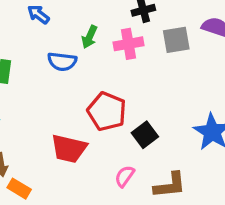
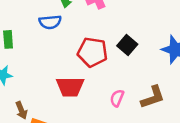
black square: (145, 135) -> (127, 45), moved

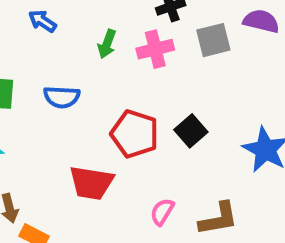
blue semicircle: (50, 22) -> (62, 97), moved

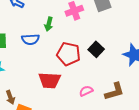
green arrow: (107, 44) -> (49, 24), moved
pink semicircle: (162, 212) -> (86, 91), turned 40

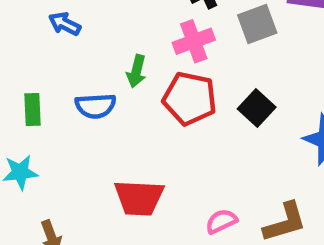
black square: (96, 49) -> (257, 108), moved
red pentagon: (68, 54) -> (190, 98), moved

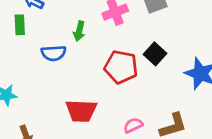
red pentagon: (190, 98) -> (121, 67), moved
green rectangle: (33, 109) -> (20, 25), moved

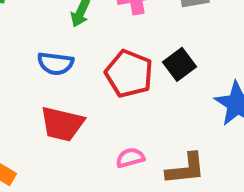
blue semicircle: (54, 53) -> (55, 63), moved

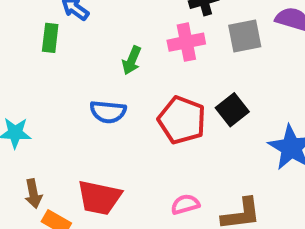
red trapezoid: (62, 124) -> (99, 198), moved

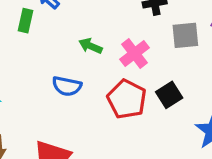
pink cross: (186, 42) -> (135, 54), moved, turned -32
green arrow: (132, 60) -> (91, 46), turned 85

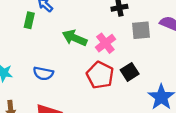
green arrow: (91, 46) -> (75, 38), size x1.5
blue semicircle: (67, 86) -> (43, 73), moved

